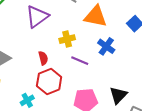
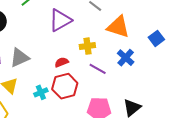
red semicircle: (43, 58) -> (62, 62), turned -104
cyan cross: (27, 100) -> (41, 92), moved

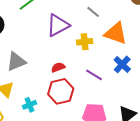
yellow cross: (87, 46) -> (85, 42), moved
cyan cross: (41, 92) -> (29, 105), moved

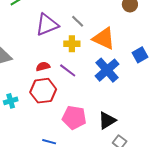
gray line: (93, 12) -> (78, 21), moved
blue cross: (122, 64) -> (107, 70), size x1.4
purple line: (94, 75) -> (68, 70), moved

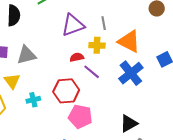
gray line: (78, 21) -> (104, 23), turned 32
red semicircle: (43, 66) -> (77, 57), moved
pink pentagon: (74, 118) -> (80, 117), moved

